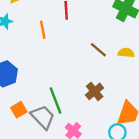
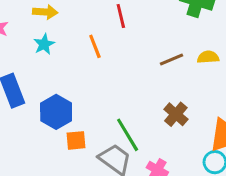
brown line: (98, 50) -> (172, 60), turned -54
orange square: (19, 110) -> (76, 140), moved, turned 35

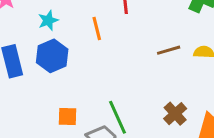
blue hexagon: (56, 112) -> (52, 56), moved
brown cross: (176, 114) -> (175, 114), moved

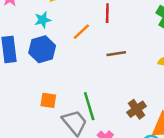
orange line: (97, 29) -> (81, 32), turned 54
brown line: (169, 50) -> (116, 54), moved

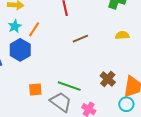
orange line: (81, 32) -> (34, 29), moved
green line: (89, 106) -> (69, 86), turned -40

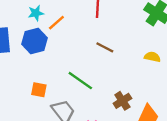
brown line: (80, 39) -> (105, 47), turned 35
green line: (69, 86) -> (80, 81), moved

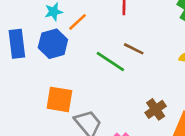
green line: (80, 81) -> (110, 61), moved
orange square: (39, 90) -> (59, 99), size x1.5

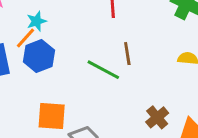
orange line: (77, 22) -> (25, 38), moved
brown line: (134, 49) -> (127, 54), turned 60

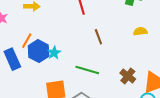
cyan star: (37, 21) -> (54, 53), moved
green line: (103, 70) -> (87, 70), moved

